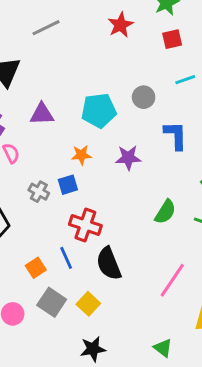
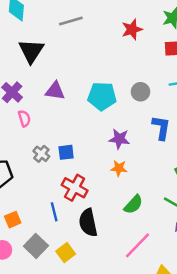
orange star: (81, 155) -> (119, 168), moved
green semicircle: (165, 212) -> (133, 204), moved
orange square: (36, 268) -> (13, 220), moved

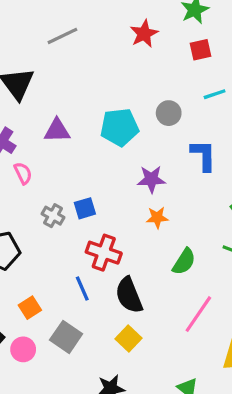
yellow square: (66, 253) -> (129, 338), moved

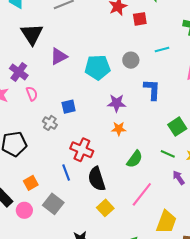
red square: (201, 50) -> (140, 19), moved
purple triangle: (57, 131) -> (59, 56), moved, turned -30
blue square: (85, 208) -> (69, 107), moved
yellow square: (129, 338) -> (105, 208), moved

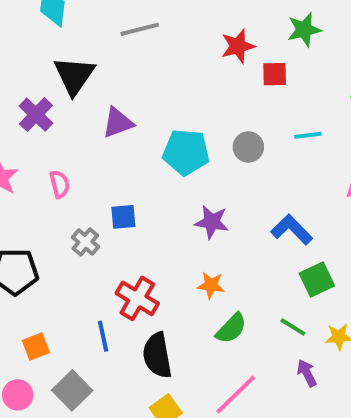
purple cross: (19, 72) -> (36, 115), moved
blue L-shape: (152, 90) -> (292, 230), moved, turned -55
orange star: (119, 129) -> (211, 285), moved

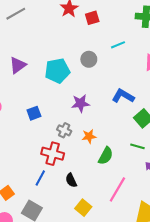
gray cross: (85, 242) -> (64, 130), moved
blue line: (103, 336) -> (40, 178), turned 56
black semicircle: (157, 355) -> (71, 180), size x0.6

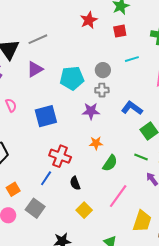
gray line: (16, 14) -> (38, 39), moved
red square: (92, 18) -> (120, 31), moved
blue square: (34, 113) -> (46, 116), size x1.6
gray cross: (64, 130) -> (102, 90), moved, turned -32

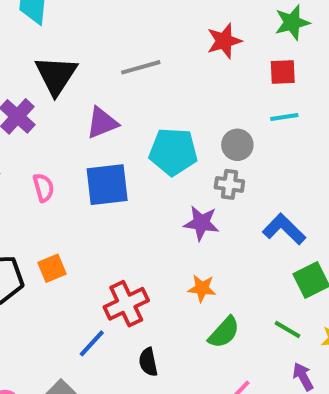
gray line: (38, 39) -> (141, 67), moved
cyan line: (132, 59) -> (284, 117), moved
blue square: (46, 116) -> (107, 185), moved
red cross: (60, 156) -> (126, 304), turned 35
orange square: (13, 189) -> (52, 268), moved

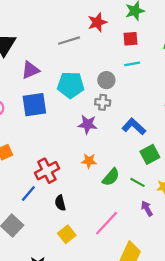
gray line: (141, 67) -> (69, 41), moved
green semicircle: (224, 332) -> (111, 177), moved

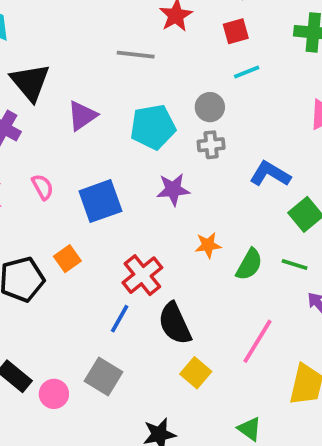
gray line: (69, 41) -> (136, 55), turned 35
blue square: (34, 105) -> (100, 201), moved
purple star: (88, 124) -> (173, 189), moved
black semicircle: (60, 203) -> (175, 323), size x1.6

